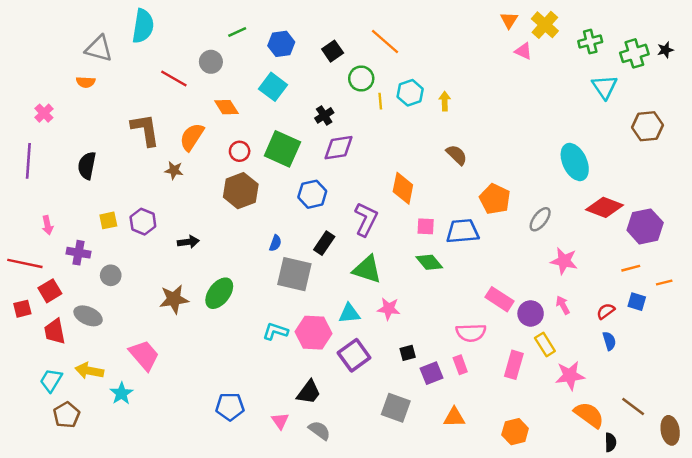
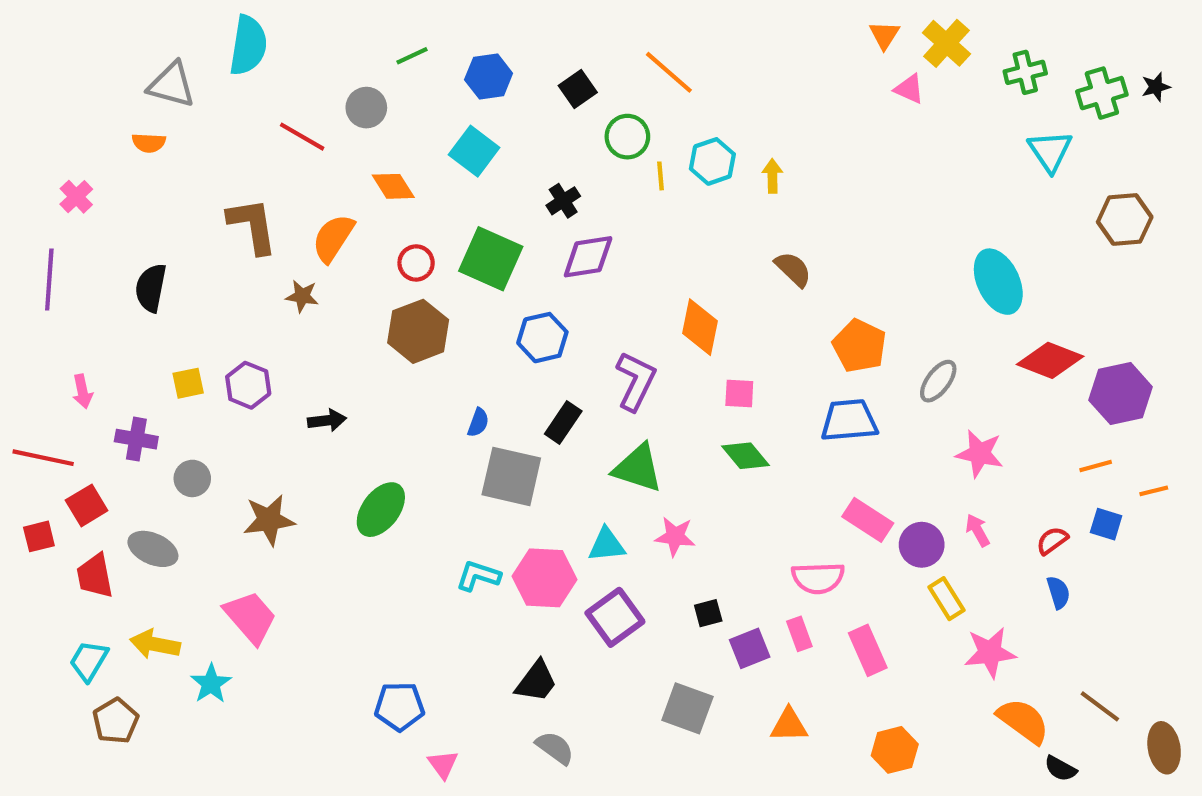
blue trapezoid: (463, 231) -> (849, 420), moved
brown star: (174, 299) -> (269, 520), moved
pink rectangle: (514, 365) -> (868, 650), moved, turned -40
pink triangle: (280, 421) -> (443, 764), moved
black semicircle: (610, 442) -> (1060, 769), turned 120

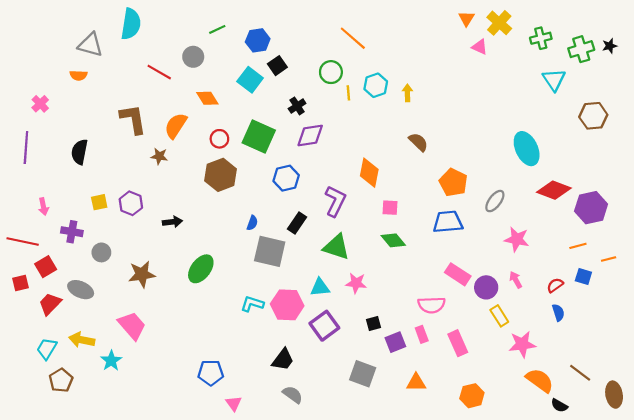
black square: (578, 89) -> (277, 66), moved
red trapezoid: (95, 576) -> (50, 304), turned 55

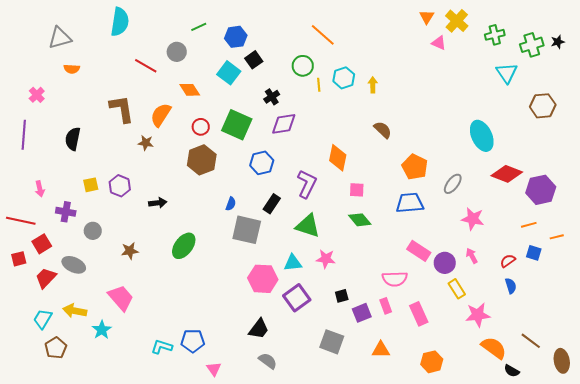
gray triangle: (90, 45) -> (60, 38), moved, turned -30
brown star: (142, 274) -> (130, 251), size x0.7
cyan L-shape: (252, 304) -> (162, 347), moved

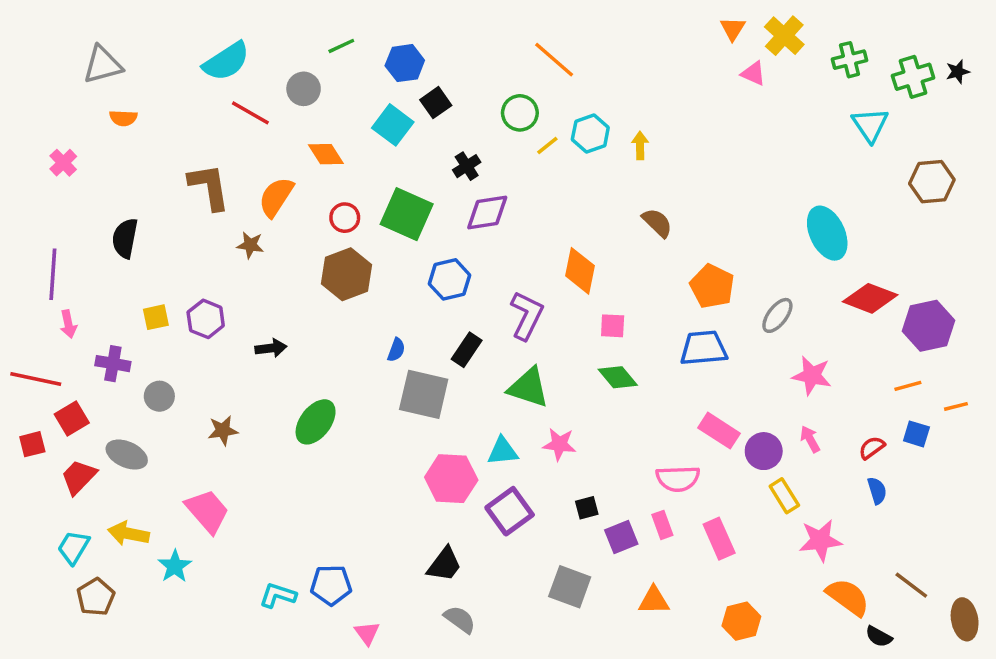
cyan semicircle: (120, 22) -> (226, 61), moved, turned 48
yellow line: (319, 85) -> (547, 145), turned 56
purple line: (24, 135) -> (53, 274), moved

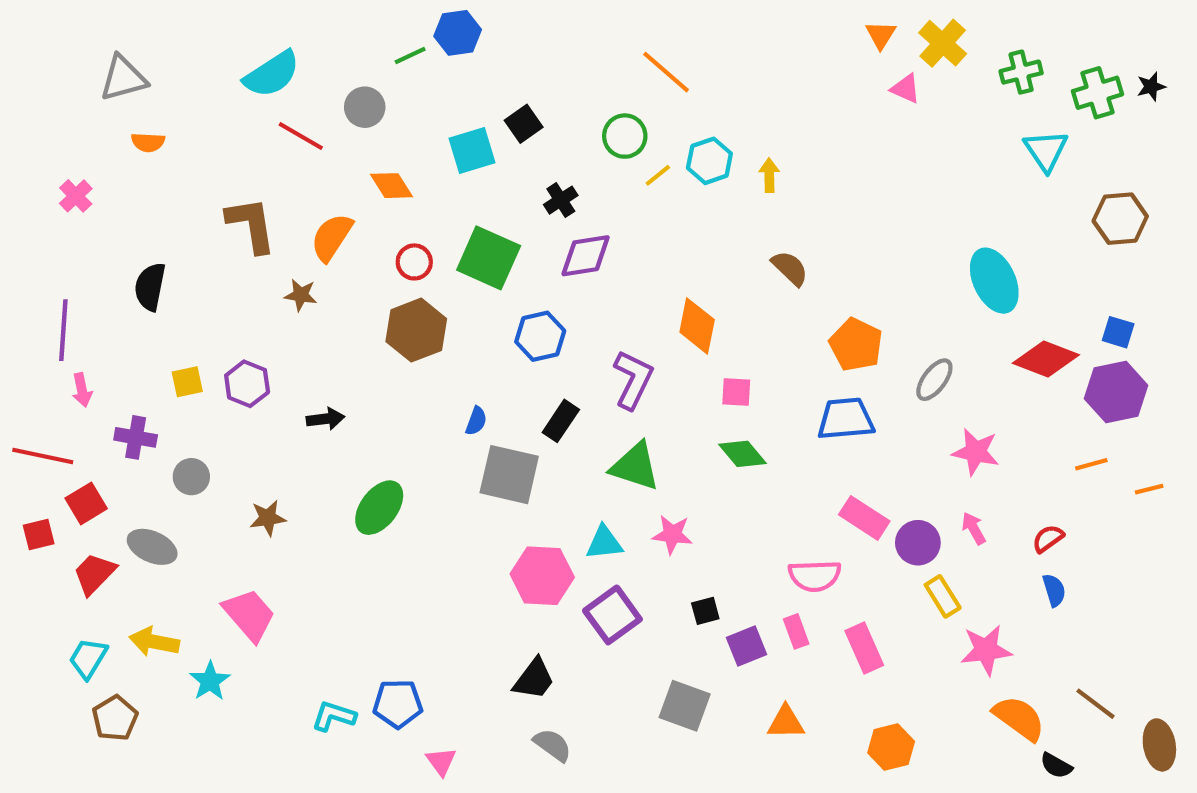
blue hexagon: (405, 63) -> (458, 33), moved
cyan square: (393, 125) -> (472, 151), turned 36
blue square: (916, 434) -> (1118, 332), moved

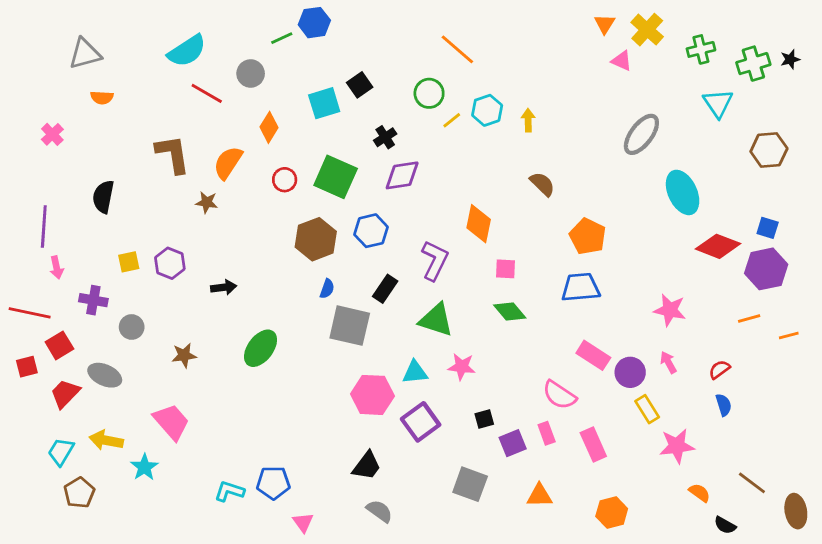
orange diamond: (392, 186) -> (269, 127), turned 64
brown hexagon: (416, 330) -> (316, 239), moved
gray ellipse: (934, 380) -> (641, 134), moved, size x1.4
pink semicircle: (815, 576) -> (559, 395), turned 36
orange semicircle: (1019, 718) -> (700, 493), size x0.6

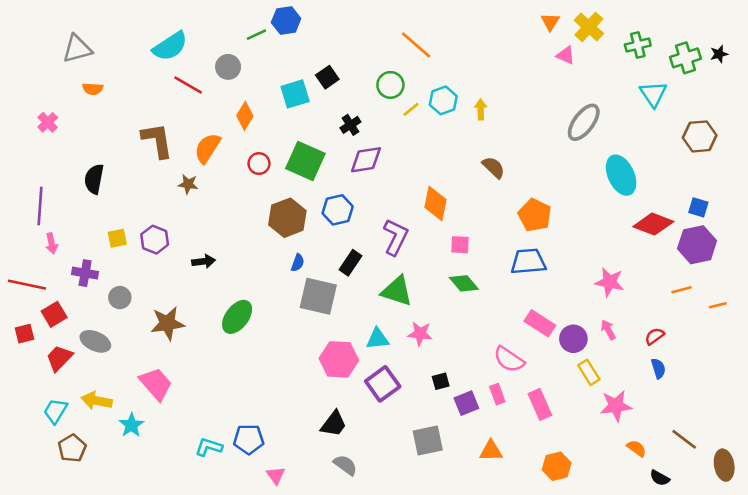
brown star: (184, 355) -> (168, 323), size x1.5
gray square: (470, 484) -> (428, 441), turned -32

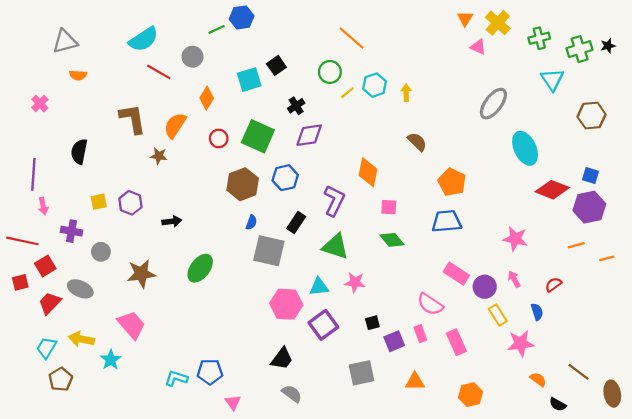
blue semicircle: (658, 368) -> (537, 312), moved

